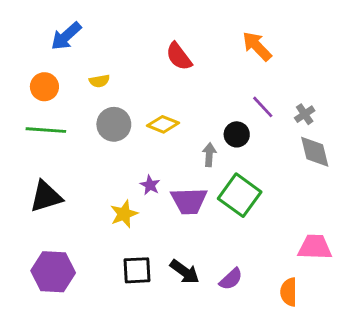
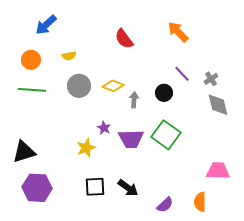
gray arrow: (209, 155) -> (134, 100), moved
black triangle: (46, 197) -> (24, 152), moved
purple semicircle: (231, 279) -> (165, 205), moved

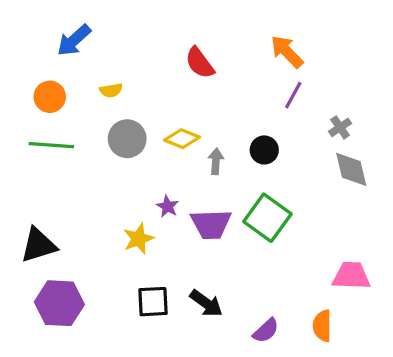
purple line: (182, 74) -> (293, 95), moved, turned 72

